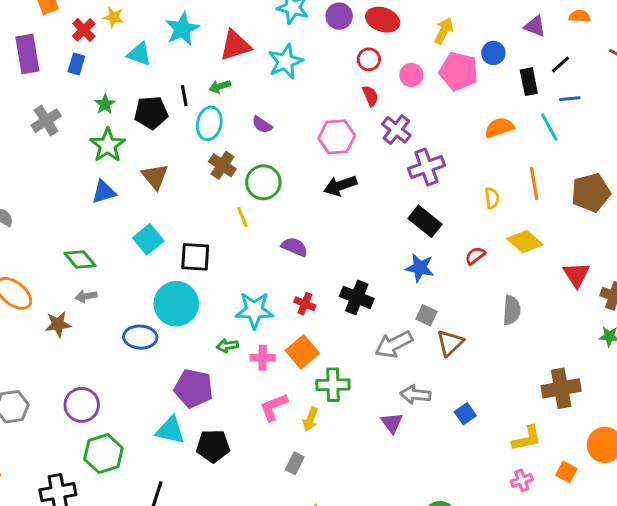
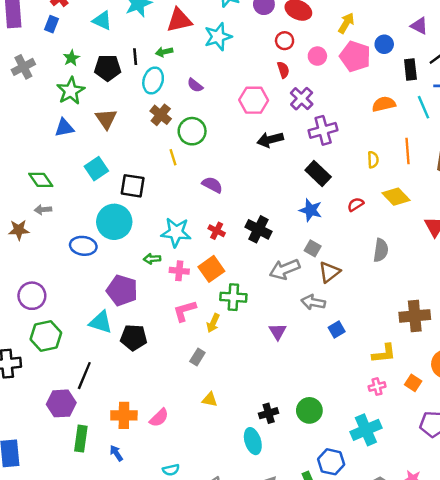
black arrow: (340, 186) -> (270, 140), moved
gray arrow: (415, 395) -> (313, 302), moved

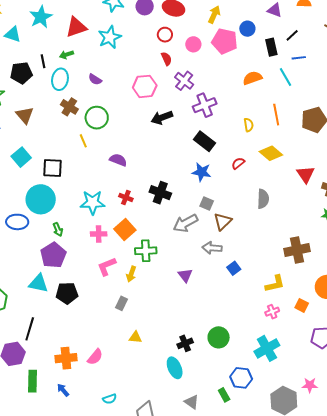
green arrow: (152, 259) -> (58, 229), moved, turned -104
purple pentagon: (122, 290) -> (53, 255), turned 30

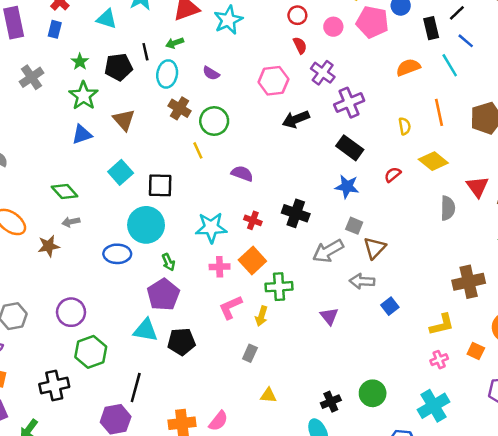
blue line: (299, 58) -> (466, 41), turned 48
gray semicircle: (263, 199) -> (448, 208), moved

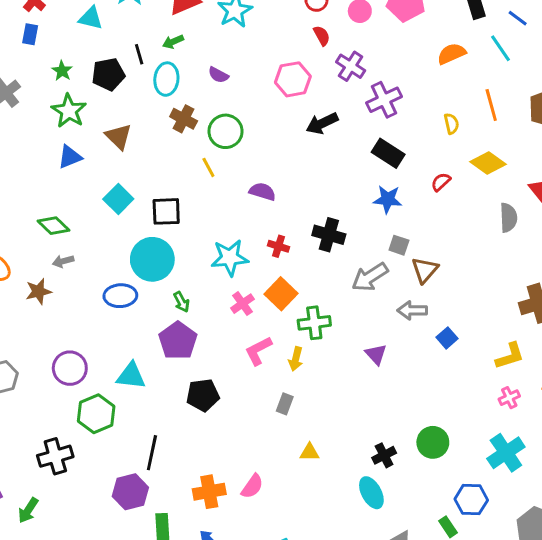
pink cross: (220, 267) -> (243, 304), turned -30
cyan triangle: (146, 330) -> (131, 376), moved

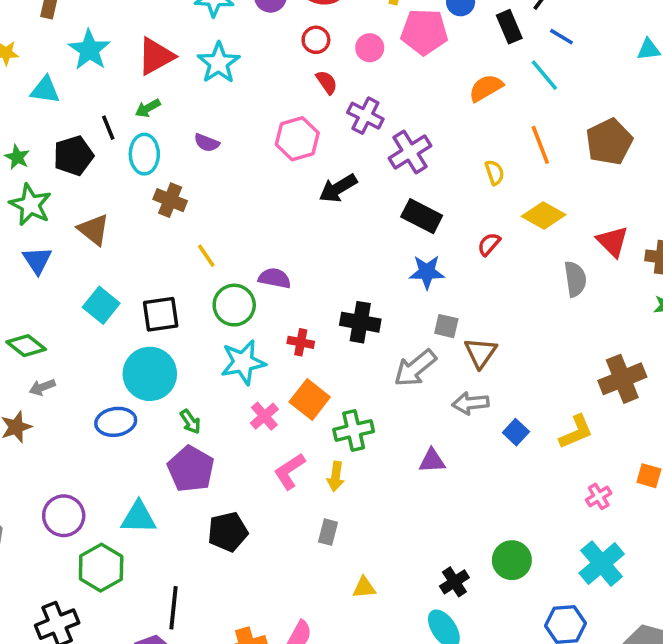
green circle: (226, 131) -> (234, 305), moved
blue triangle: (70, 157) -> (37, 260), turned -35
purple triangle: (376, 354) -> (432, 461), turned -45
yellow L-shape: (510, 356) -> (576, 432), moved

